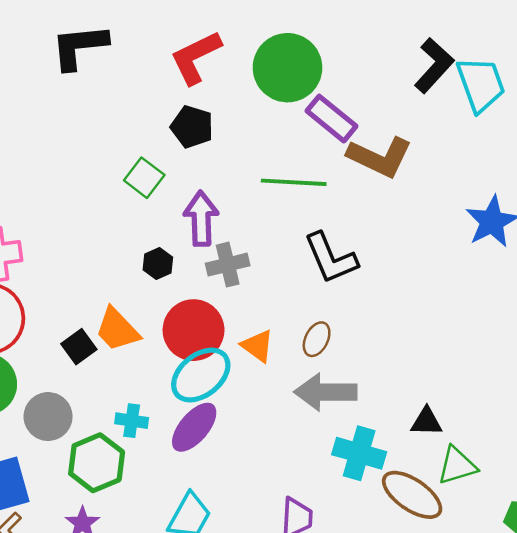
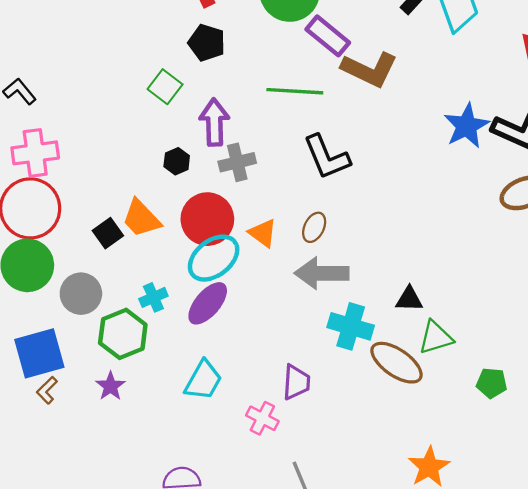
cyan cross: (132, 421) -> (153, 297), turned -32

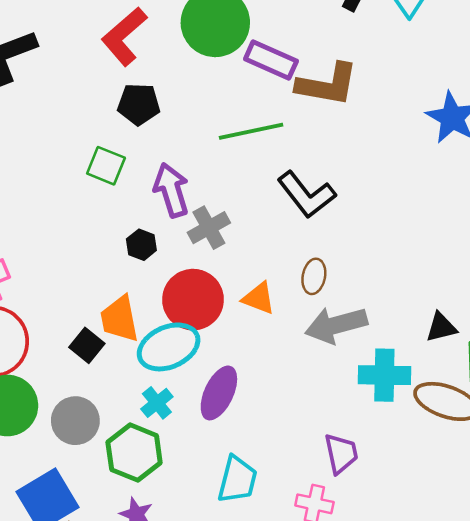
orange trapezoid: (141, 218) -> (119, 319), turned 48
cyan ellipse: (214, 258) -> (169, 347), moved, turned 30

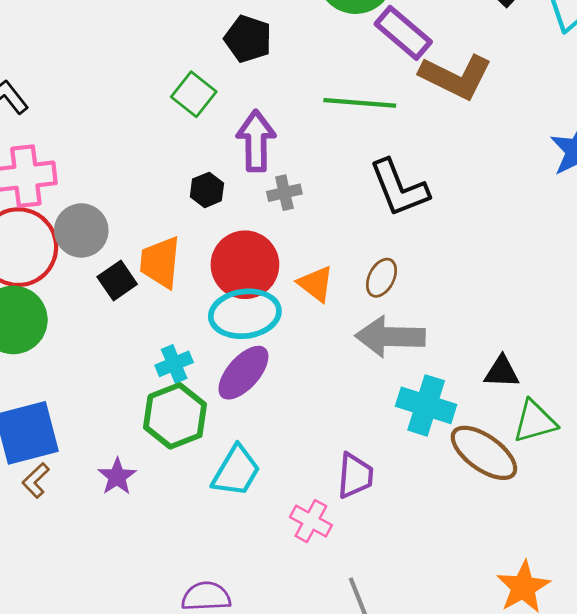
gray cross: (209, 228) -> (284, 193), size x0.7
cyan ellipse: (169, 347) -> (245, 314), moved
gray circle: (75, 421) -> (81, 230), moved
green hexagon: (134, 453) -> (175, 416), moved

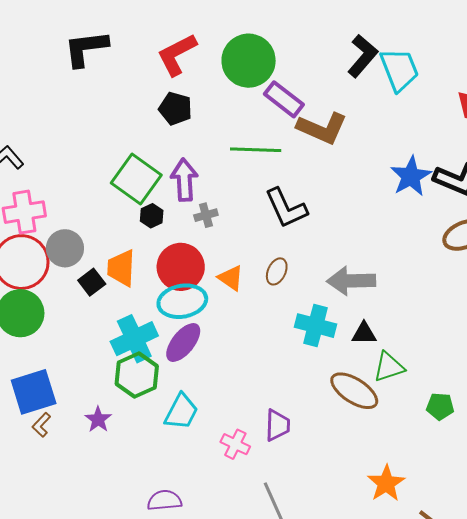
green square: (194, 94) -> (136, 179), moved, size x1.6
gray arrow: (390, 337) -> (351, 281), moved
cyan cross: (174, 364) -> (134, 339), size x1.8
cyan cross: (426, 405) -> (316, 326), moved
purple trapezoid: (355, 476) -> (277, 425), moved

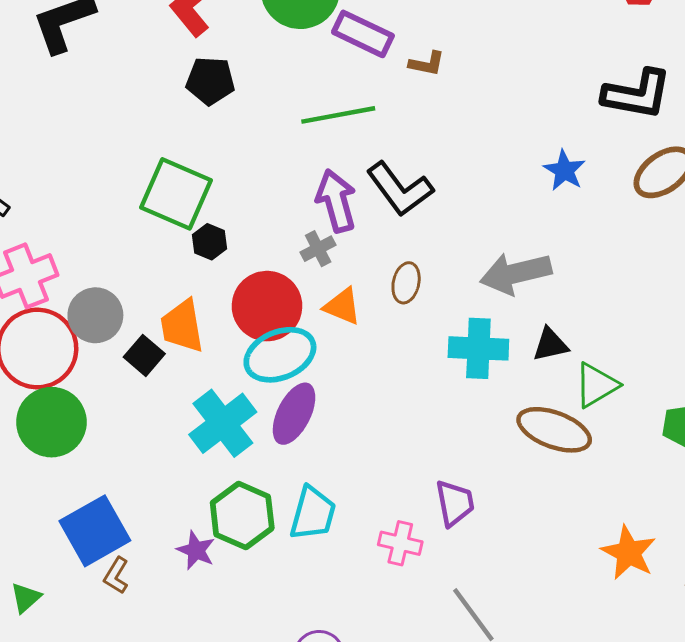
brown L-shape: (322, 128) -> (427, 64), size x0.5
blue star: (411, 176) -> (564, 170), moved, size x0.7
purple arrow: (184, 180) -> (336, 201), moved
gray cross: (206, 215) -> (318, 249), moved
green hexagon: (137, 375) -> (242, 516), moved

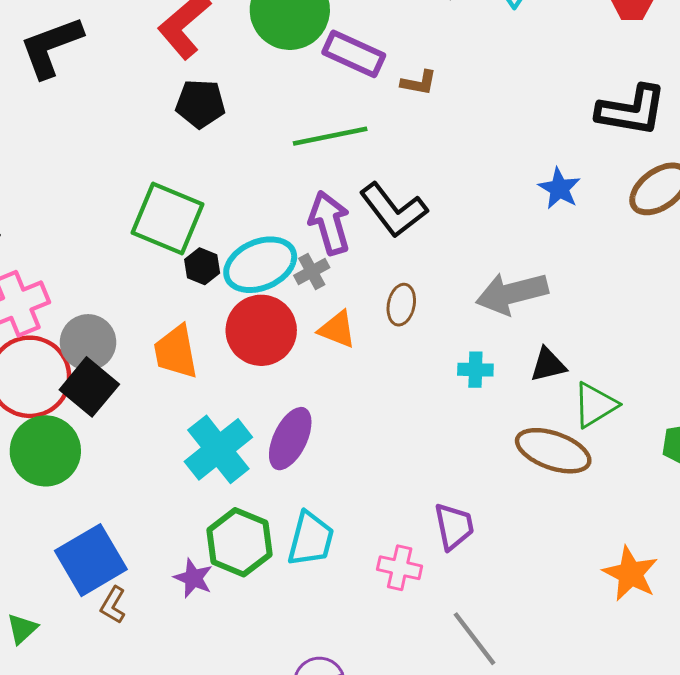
cyan cross: (478, 348) -> (475, 370), size x0.6
black square: (144, 355) -> (89, 387), moved, size x1.4
cyan ellipse: (280, 355) -> (260, 265), moved

